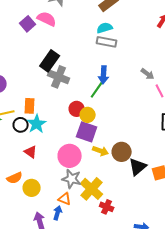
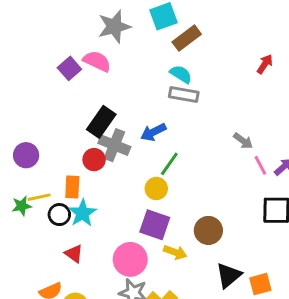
cyan semicircle: (105, 28) -> (181, 74), turned 49
blue arrow: (104, 75) -> (153, 132), moved, turned 60
red circle: (77, 109) -> (94, 160), moved
yellow circle: (88, 115) -> (156, 189), moved
brown circle: (122, 152) -> (208, 230), moved

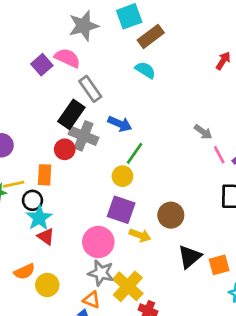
gray rectangle: (184, 94) -> (90, 89), moved, turned 45
blue arrow: (153, 132) -> (120, 124), turned -130
cyan star: (82, 213) -> (39, 218), moved

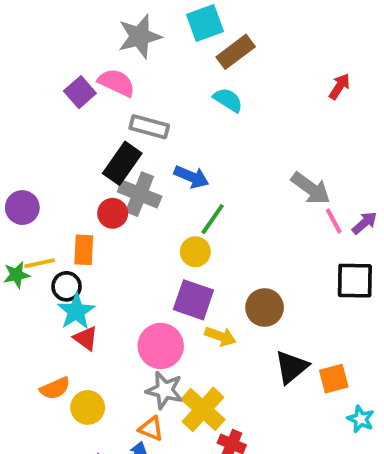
gray rectangle: (90, 89) -> (149, 127), turned -40
gray arrow: (203, 132) -> (311, 188), size x1.5

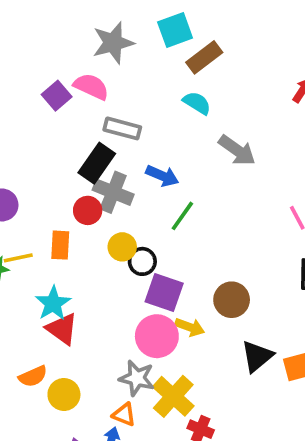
gray arrow: (311, 188) -> (237, 150), moved
yellow circle: (195, 252) -> (122, 247), moved
black circle: (67, 286) -> (142, 261), moved
red triangle: (86, 338) -> (62, 329), size x1.4
pink circle: (161, 346) -> (157, 336), moved

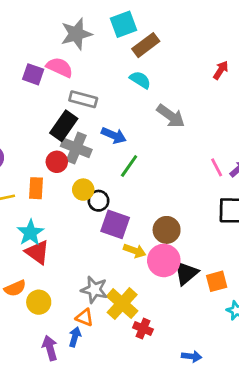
purple square: (57, 96) -> (33, 74), turned -30
pink circle: (157, 336) -> (164, 260), moved

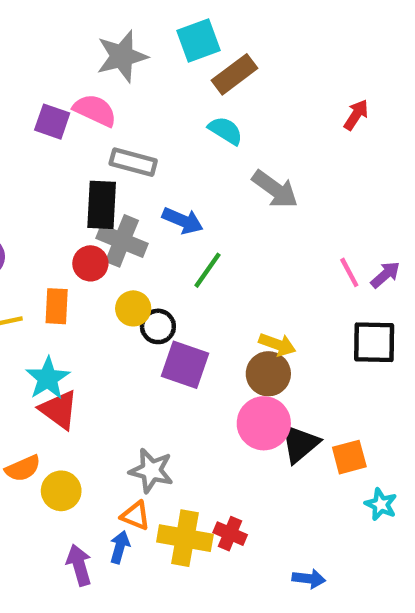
black rectangle: (64, 126) -> (102, 205), turned -32
yellow arrow: (135, 251) -> (277, 344), moved
yellow cross: (122, 304) -> (185, 538), moved, turned -32

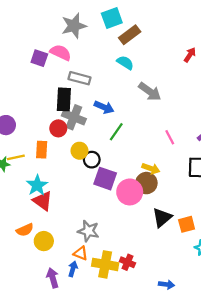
pink line: (349, 272) -> (170, 137), moved
pink circle: (264, 423) -> (130, 192), moved

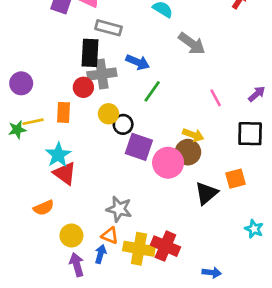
gray cross: (74, 117) -> (102, 74), turned -30
orange square: (187, 224) -> (236, 179), moved
yellow circle: (44, 241) -> (71, 236), moved
red cross: (127, 262) -> (165, 246), size x1.5

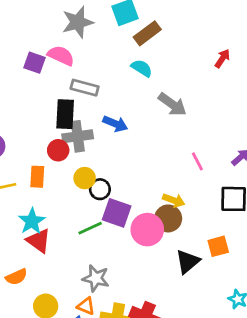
green line: (152, 91) -> (90, 228), moved, turned 30

